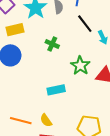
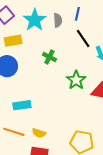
cyan rectangle: (56, 90) -> (22, 105), moved
yellow semicircle: (46, 120) -> (39, 133), turned -40

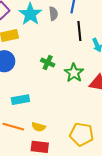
black line: (83, 38) -> (79, 31), turned 30
green cross: (49, 57) -> (48, 63), moved

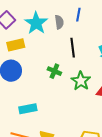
black line: (79, 31) -> (73, 48), moved

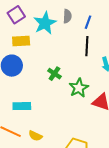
gray semicircle: (59, 22) -> (67, 16), moved
black line: (73, 48) -> (87, 46), moved

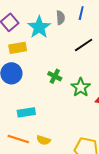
blue line: (88, 22) -> (81, 13), moved
black line: (87, 46) -> (84, 45), turned 60

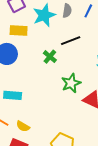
black line: (84, 45) -> (71, 41), moved
green cross: (55, 76) -> (50, 57), moved

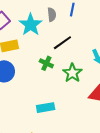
green star: (71, 83) -> (72, 73), moved
cyan rectangle: (13, 95) -> (46, 108), moved

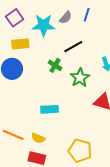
gray semicircle: (52, 15) -> (66, 17), turned 40
cyan star: (31, 25) -> (44, 25), turned 30

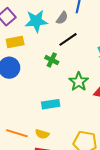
gray semicircle: (66, 17) -> (62, 18), moved
green star: (80, 78) -> (79, 82), moved

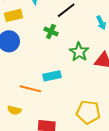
orange line: (17, 133) -> (31, 89), moved
yellow semicircle: (42, 134) -> (14, 110), moved

